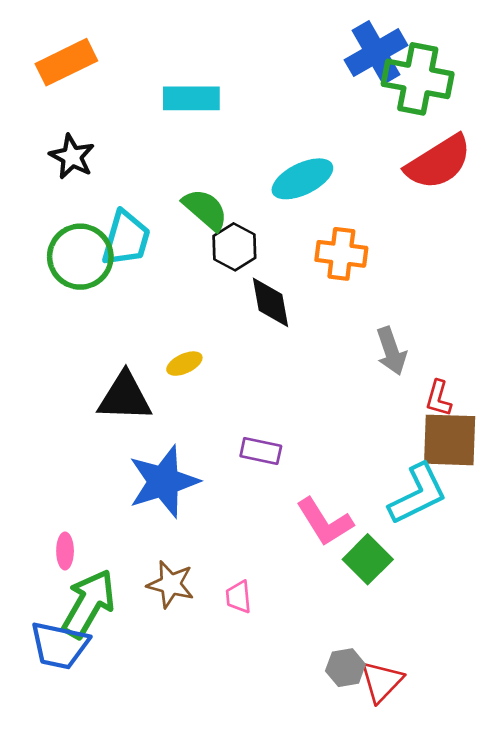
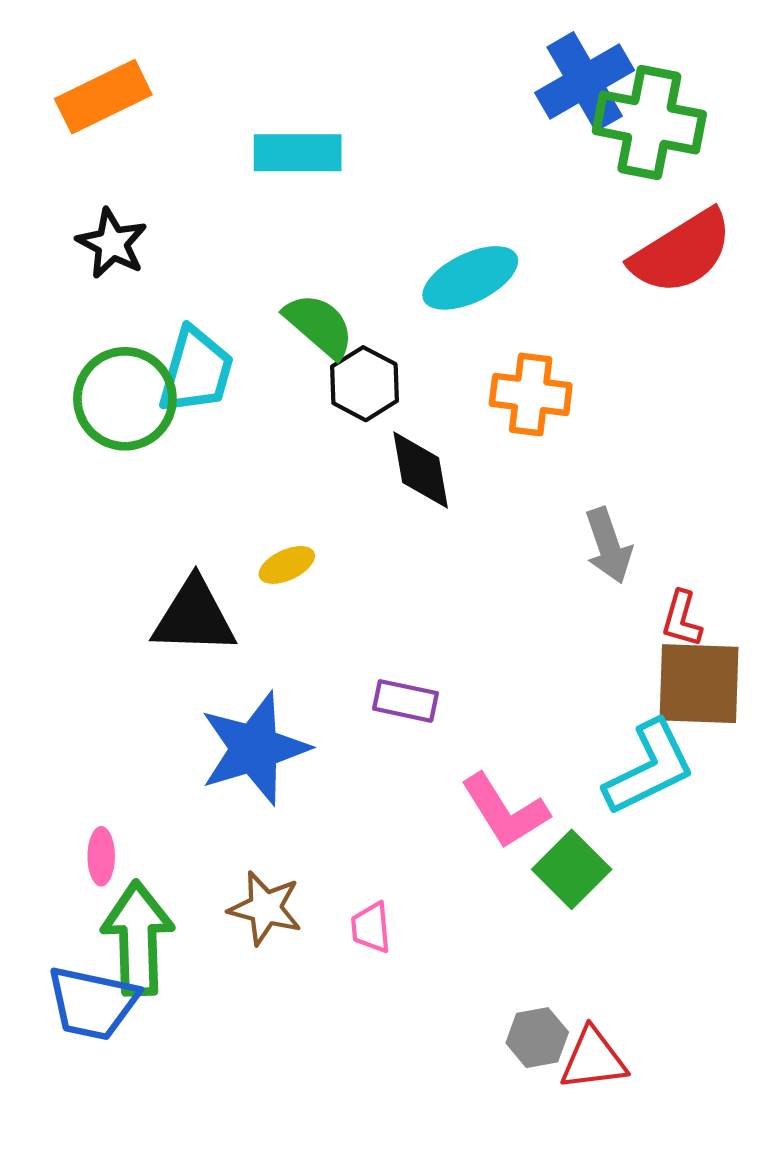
green arrow: (89, 604) -> (138, 938), turned -32
red triangle: (382, 682) -> (593, 1059), turned 39

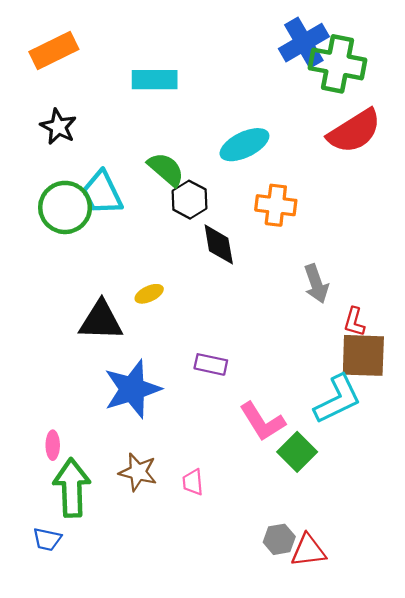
cyan trapezoid: (196, 371) -> (102, 193), turned 138
blue trapezoid: (93, 1003) -> (47, 539), moved, size x0.6

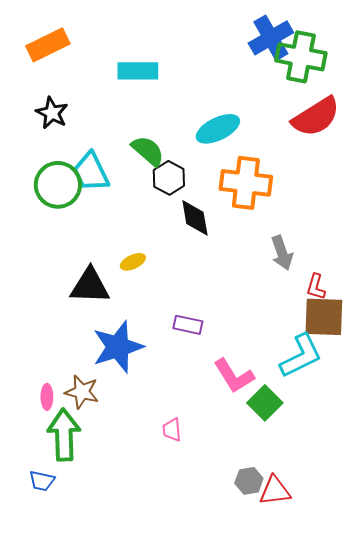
orange cross: (276, 205) -> (246, 183), size x1.4
brown star: (138, 472) -> (82, 392), moved

